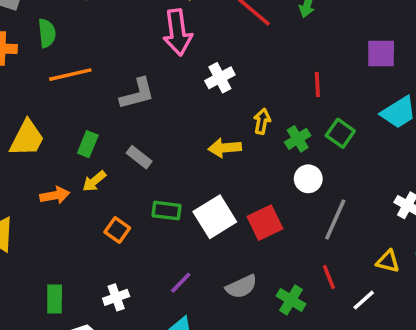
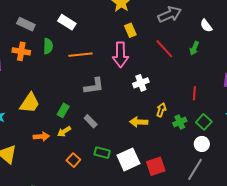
orange line: (70, 75) -> (80, 55), moved
white circle: (308, 179) -> (202, 144), moved

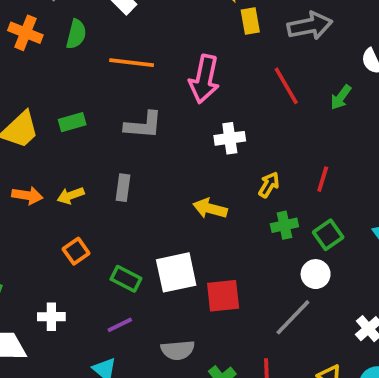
yellow rectangle: (130, 30) -> (250, 21), moved
green rectangle: (63, 110) -> (72, 122), moved, turned 32
yellow arrow: (161, 110) -> (269, 185), moved
gray rectangle: (91, 121) -> (123, 188), turned 40
green rectangle: (102, 153) -> (126, 279), moved

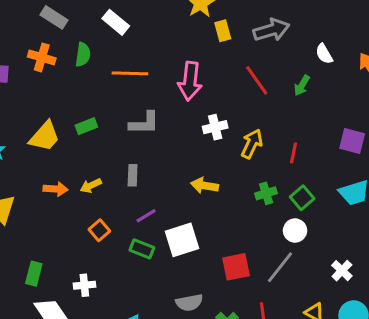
yellow arrow: (269, 185) -> (252, 144), moved, size x1.4
red square: (223, 296) -> (236, 267), moved
purple line: (120, 325) -> (146, 216), moved

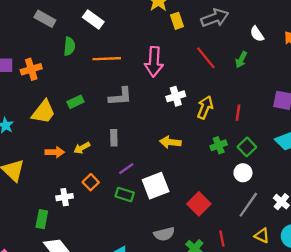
orange cross: (42, 57) -> (31, 69), moved, turned -30
red square: (236, 267) -> (199, 204), turned -30
gray line: (280, 267) -> (248, 205), moved
white cross: (84, 285) -> (65, 197), moved

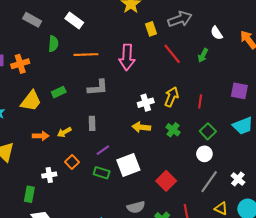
yellow rectangle: (177, 21) -> (151, 29), moved
white cross: (176, 96) -> (146, 103), moved
green cross: (219, 145) -> (173, 130), moved, turned -32

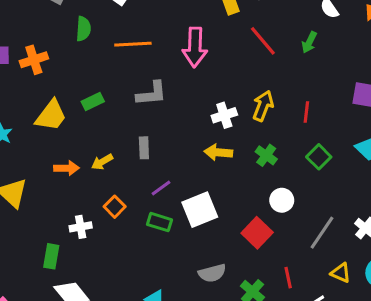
white circle: (204, 154) -> (282, 200), moved

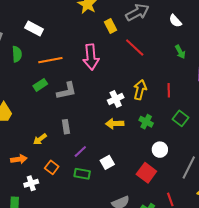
green arrow: (309, 42) -> (180, 52), moved, turned -48
green rectangle: (93, 101) -> (40, 85), moved
orange arrow: (67, 168) -> (19, 159), moved
white square: (200, 210) -> (107, 162), size x0.6

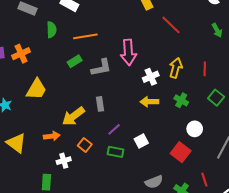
pink arrow: (91, 57) -> (128, 52), moved
yellow arrow: (40, 139) -> (73, 116), size x1.6

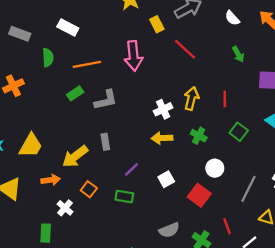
pink arrow: (128, 52) -> (133, 56), moved
yellow trapezoid: (36, 89) -> (31, 146), moved
purple line: (114, 129) -> (132, 169), moved
white square: (141, 141) -> (166, 179), moved
white cross: (64, 161) -> (65, 208), turned -32

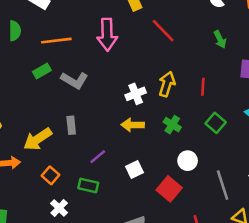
gray L-shape: (106, 100) -> (74, 80), turned 40
gray line: (248, 189) -> (223, 185), turned -48
white cross: (65, 208) -> (59, 208), moved

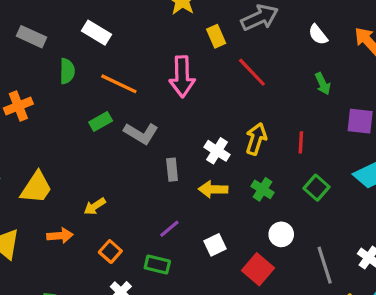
orange line: (56, 41) -> (119, 84), turned 32
white cross: (136, 94) -> (217, 151), turned -36
gray rectangle: (71, 125) -> (172, 170), moved
yellow arrow: (38, 139) -> (95, 206), size x0.6

